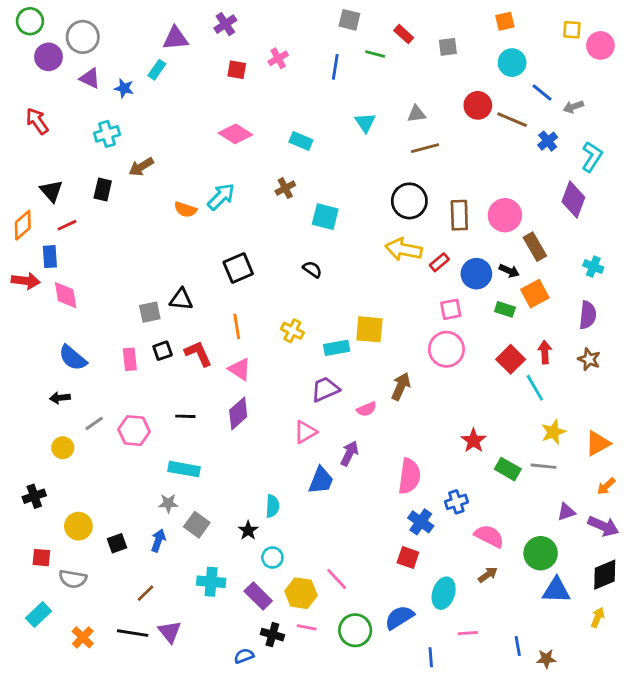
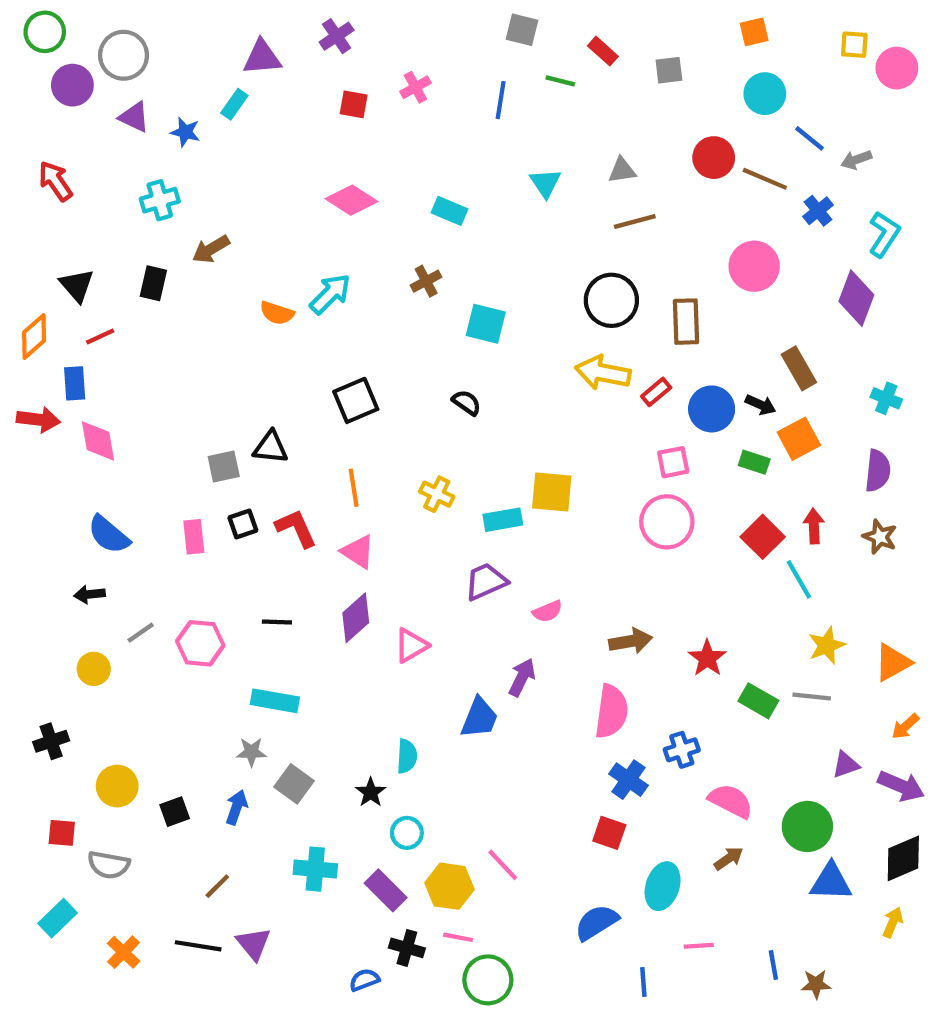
pink circle: (505, 215) -> (754, 266), moved
brown arrow: (401, 386) -> (631, 641), moved, turned 56
pink triangle: (305, 432) -> (411, 645), moved
green circle: (355, 630) -> (488, 980), moved

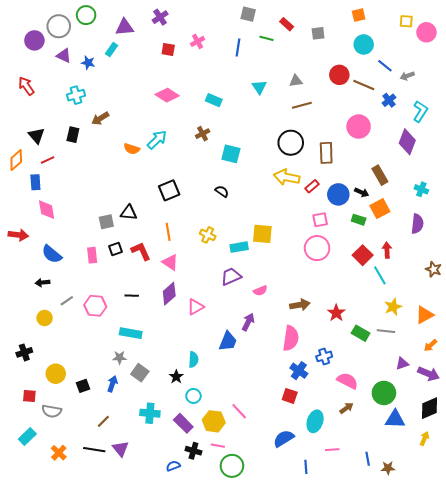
green circle: (45, 32) -> (86, 15), moved
red arrow: (38, 420) -> (18, 235), moved
brown star: (880, 537) -> (434, 269), moved

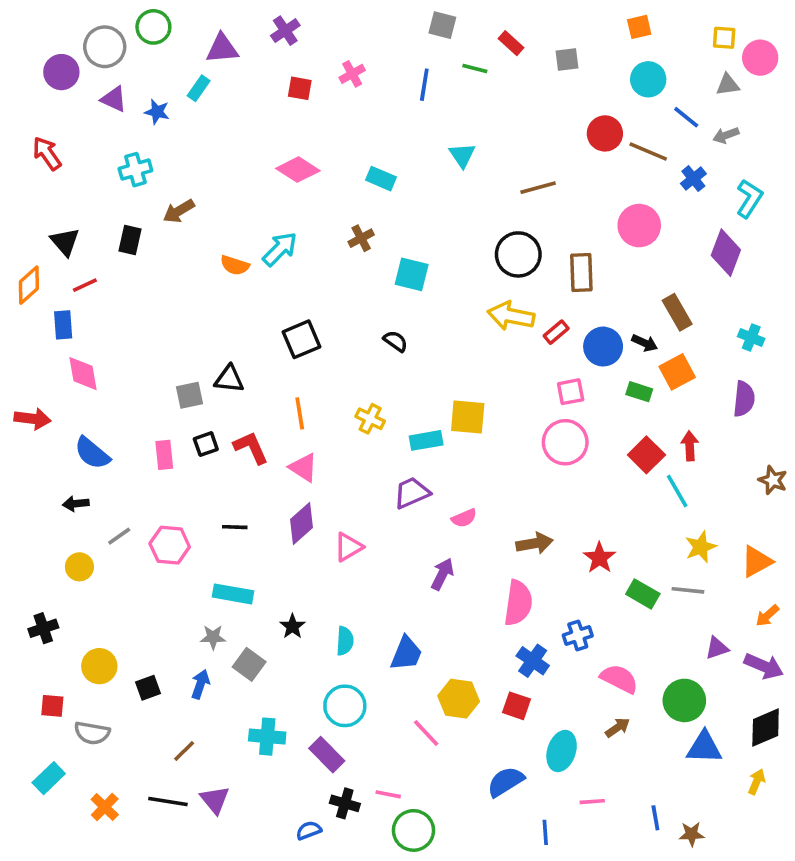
gray triangle: (296, 81) -> (728, 85), moved
blue trapezoid: (228, 341) -> (406, 654), moved
black star: (176, 377) -> (292, 626), moved
cyan circle: (193, 396) -> (345, 706), size x1.5
yellow hexagon: (214, 421) -> (459, 699), moved

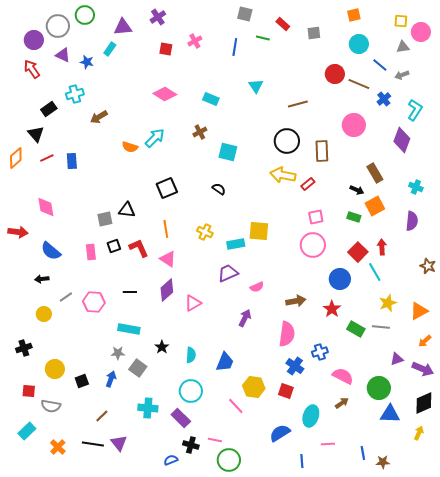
red arrow: (47, 153) -> (32, 69), moved
black rectangle: (130, 240) -> (49, 109), moved, turned 42
blue rectangle: (63, 325) -> (72, 161), moved
blue circle: (603, 347) -> (340, 279), moved

